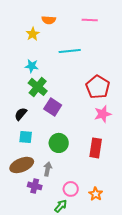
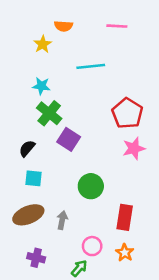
green circle: (59, 143) -> (91, 186), moved
red rectangle: (96, 148) -> (125, 217), moved
purple cross: (35, 186) -> (36, 258), moved

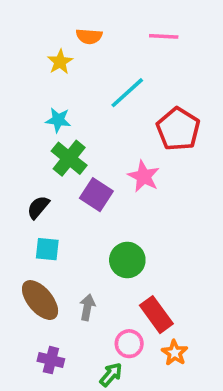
cyan line: (91, 66) -> (127, 93), turned -36
red pentagon: (127, 113) -> (178, 129), moved
pink star: (134, 148) -> (144, 176), moved, turned -30
brown ellipse: (28, 215) -> (40, 300), turned 72
red rectangle: (125, 217) -> (156, 315), moved, turned -45

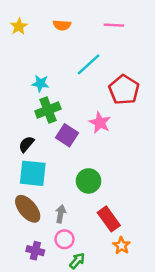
yellow star: (60, 62) -> (19, 26), moved
green cross: (69, 158) -> (48, 110), turned 30
cyan square: (47, 249) -> (33, 173), size x1.6
pink circle: (129, 344) -> (64, 239), moved

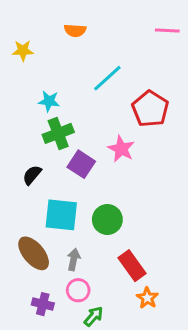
pink line: (114, 25) -> (167, 30), moved
yellow star: (19, 26) -> (23, 50), moved, turned 30
cyan square: (33, 173) -> (61, 215), moved

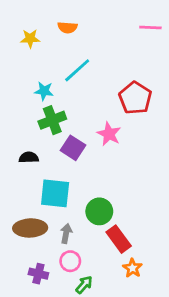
yellow star: (23, 50) -> (30, 39), moved
cyan line: (107, 78) -> (77, 70), moved
black semicircle: (32, 175) -> (29, 157), turned 48
green circle: (107, 220) -> (99, 211), moved
brown ellipse: (34, 253) -> (30, 228), turned -52

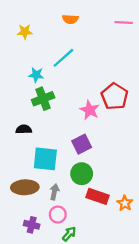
orange semicircle: (67, 27) -> (70, 19), moved
red pentagon: (135, 98) -> (115, 96), moved
purple square: (73, 148) -> (82, 144), moved, turned 30
red rectangle: (119, 239) -> (98, 196), turned -35
orange star: (132, 268) -> (125, 203), moved

